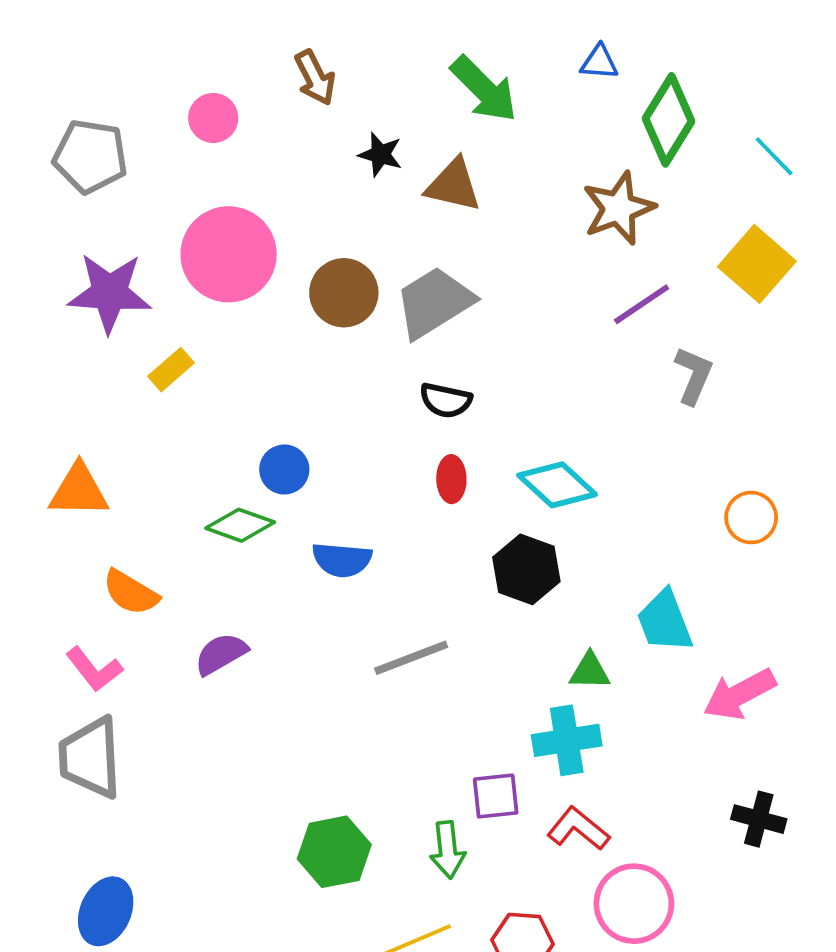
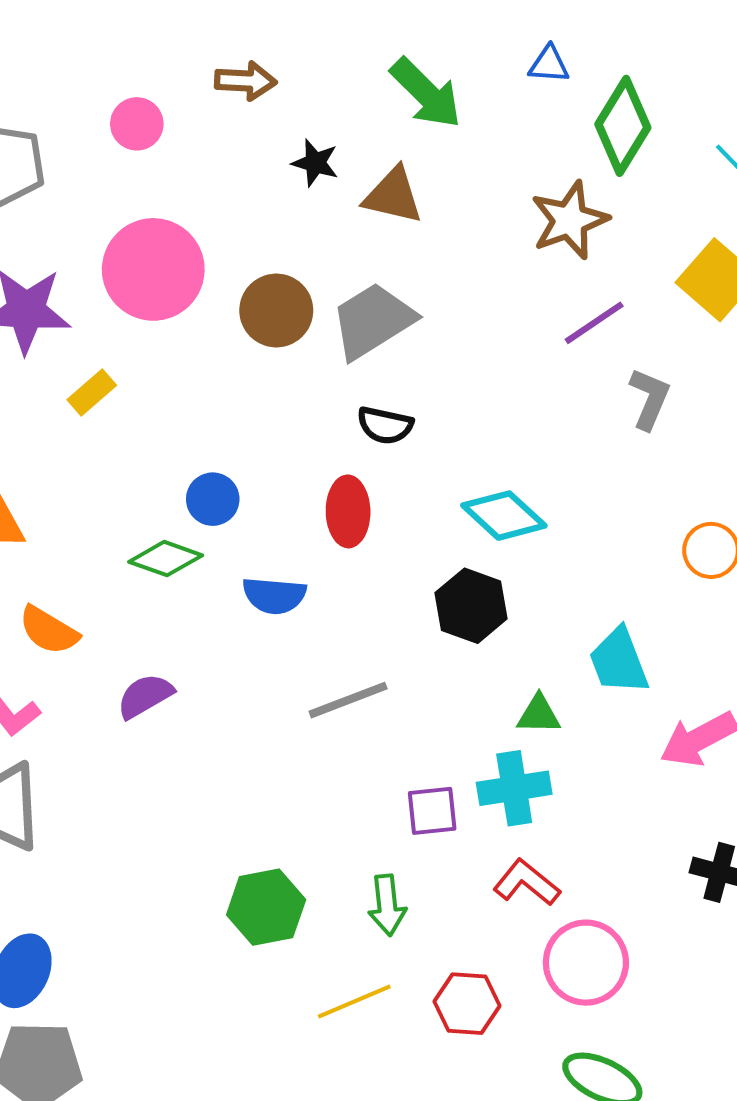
brown arrow: (315, 78) -> (246, 81), turned -60
red ellipse: (451, 479) -> (348, 511), moved, size x1.4
purple square: (496, 796) -> (432, 811), moved

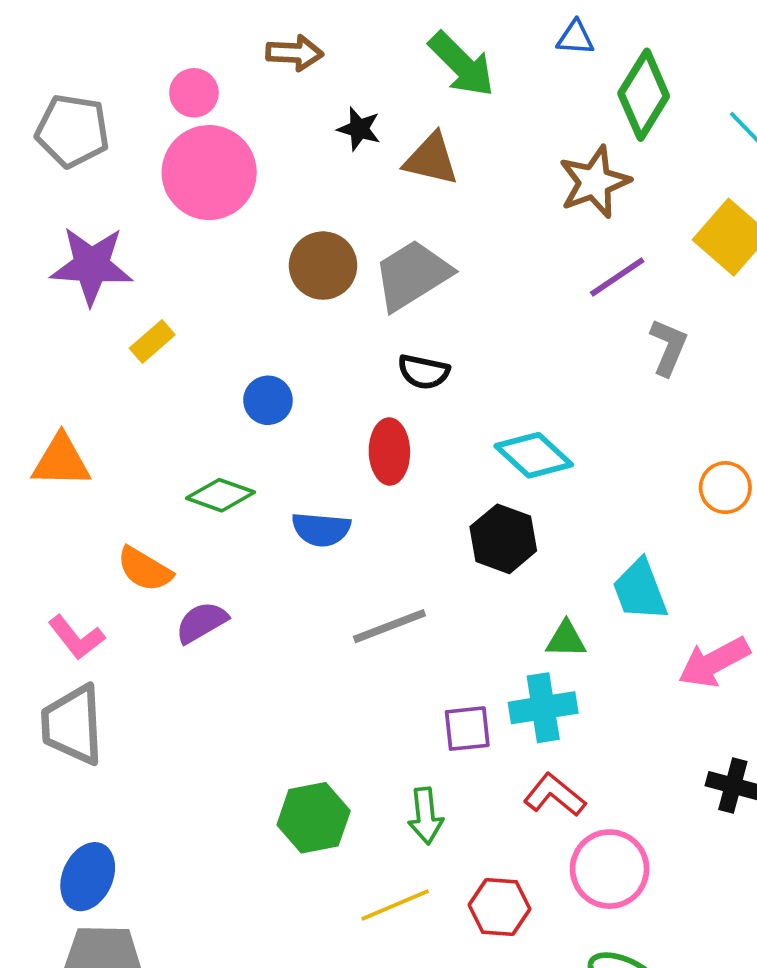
pink circle: (153, 269) -> (209, 173), moved
blue circle: (213, 499) -> (268, 400), moved
orange semicircle: (49, 630) -> (145, 569), moved

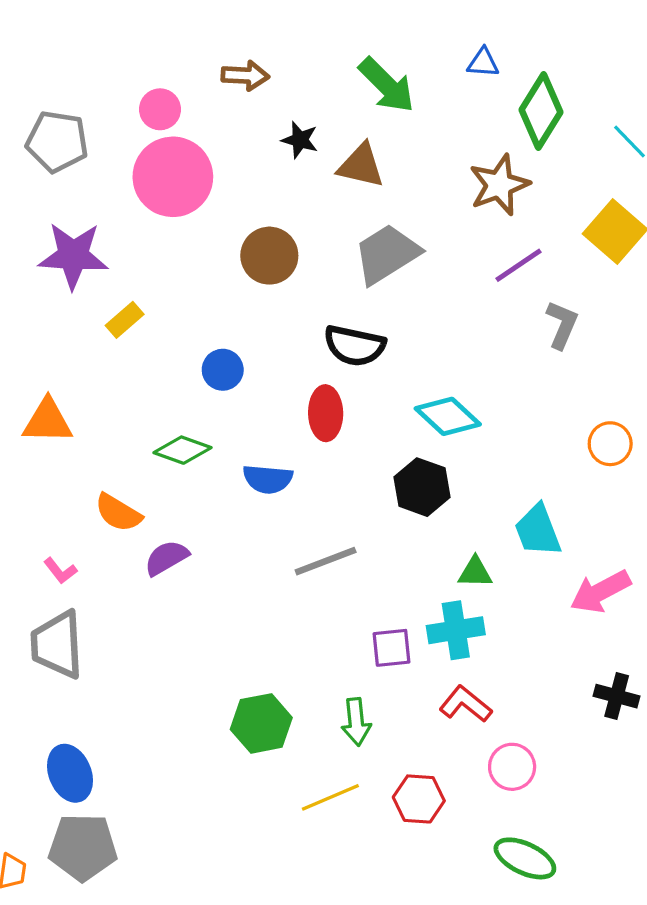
gray trapezoid: (412, 275) -> (387, 254), moved
black semicircle: (424, 372) -> (355, 346), size x1.4
pink L-shape: (76, 637) -> (60, 571), size x0.7
pink circle: (610, 869) -> (512, 767), size x0.7
blue ellipse: (88, 877) -> (70, 773), turned -46

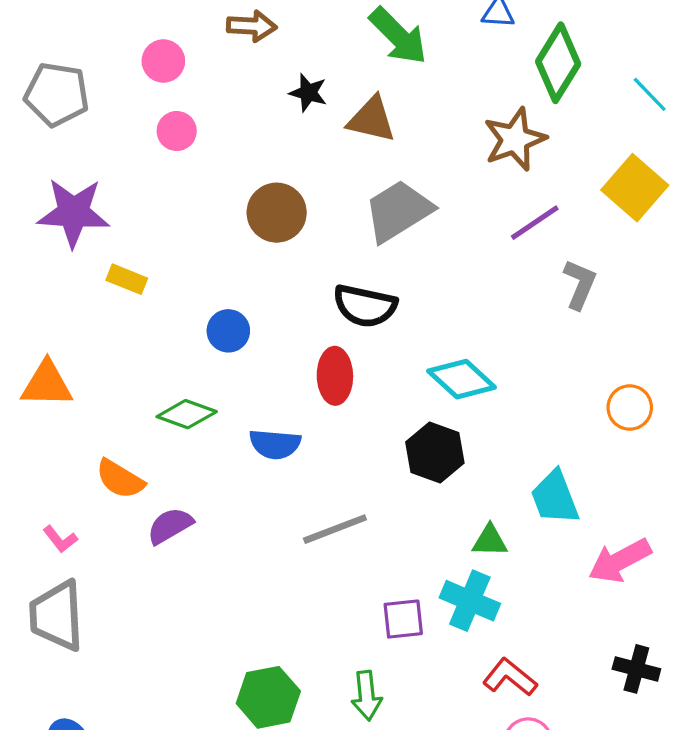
pink circle: (173, 177) -> (177, 131), size x0.5
yellow rectangle: (125, 320) -> (127, 279), turned 63
cyan cross: (456, 630) -> (470, 601), turned 32
red L-shape: (465, 704) -> (510, 677), moved

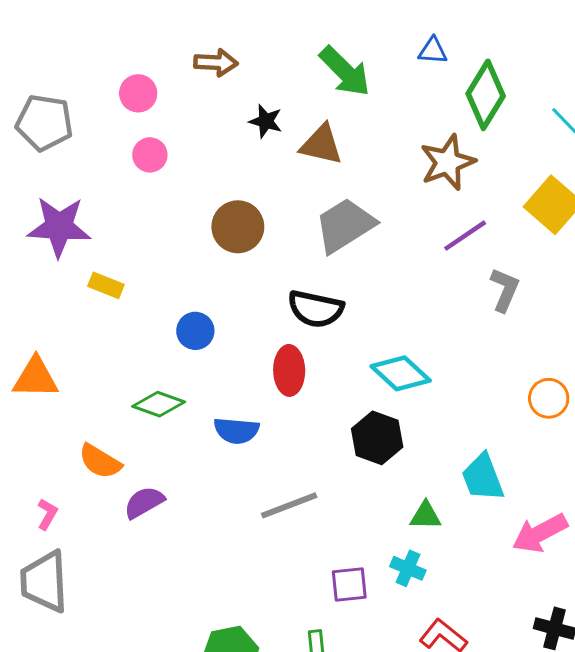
pink L-shape: (60, 539) -> (47, 514), turned -112
cyan cross: (470, 601) -> (408, 568), size x0.7

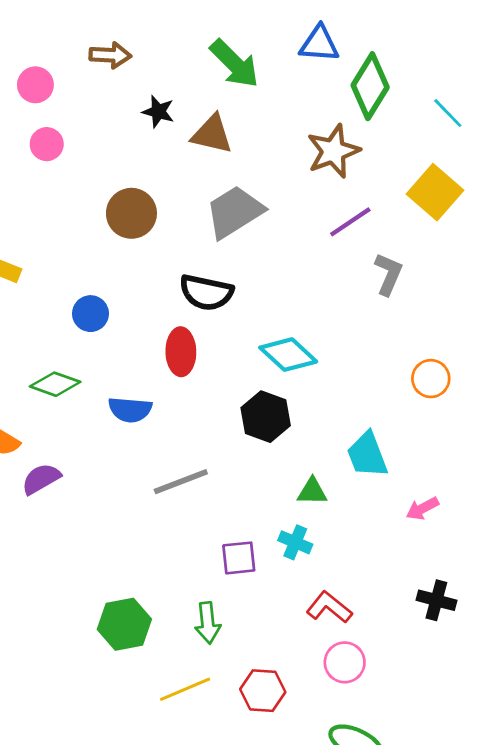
blue triangle: (433, 51) -> (319, 44), size x1.4
pink arrow: (540, 533) -> (422, 508), size x0.6

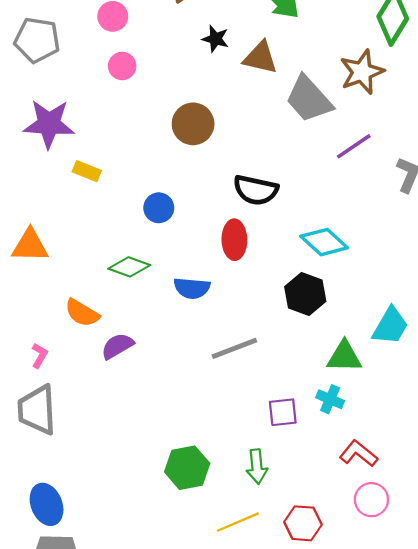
gray trapezoid: (235, 212) -> (309, 99), moved, turned -100
purple line: (350, 222) -> (354, 146), moved
cyan trapezoid: (367, 455) -> (390, 326), turned -129
green triangle: (312, 492) -> (344, 357), size x1.4

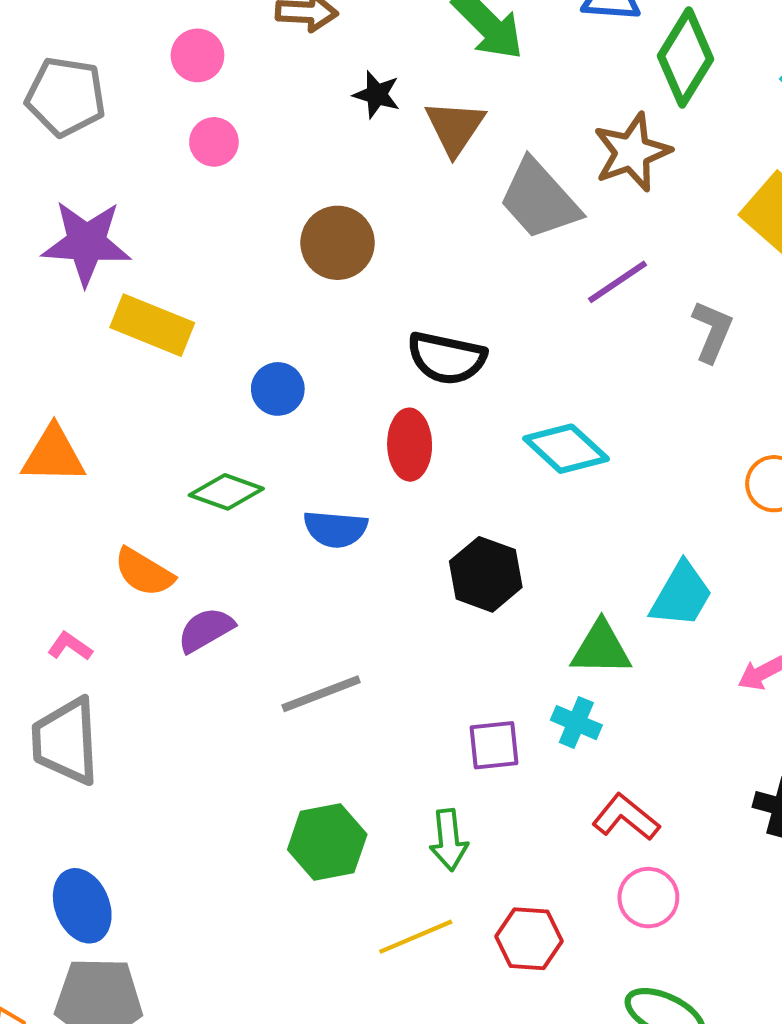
brown triangle: (260, 58) -> (455, 127), turned 51
yellow rectangle: (87, 171) -> (152, 325), size x1.6
black hexagon: (305, 294) -> (486, 574), moved
gray line: (234, 348) -> (321, 694), moved
pink L-shape: (39, 355) -> (70, 646), turned -85

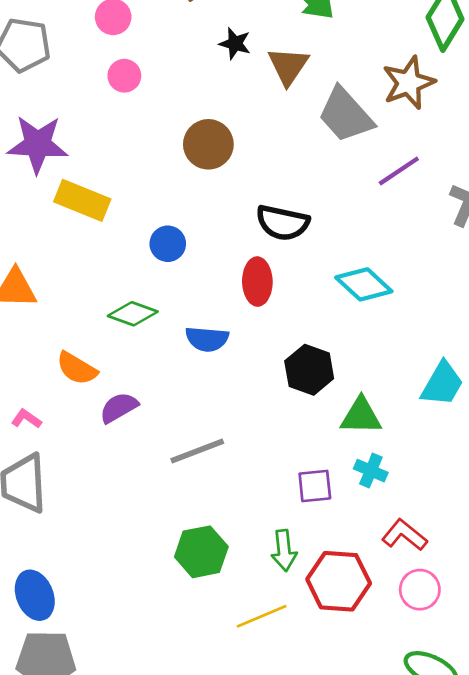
green triangle: (601, 648) -> (361, 416), moved
red hexagon: (529, 939) -> (339, 581), moved, size x1.4

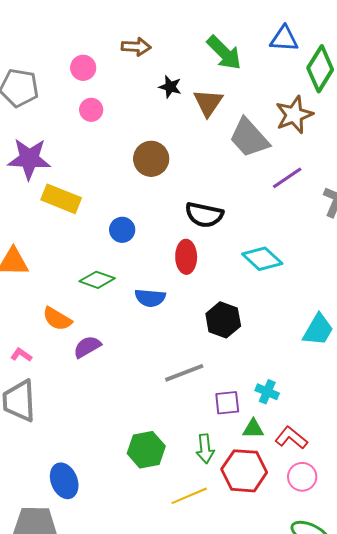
green triangle: (361, 416) -> (253, 429), moved, size x0.7
gray line: (197, 451) -> (184, 373), moved
blue ellipse: (35, 595) -> (64, 481), moved

